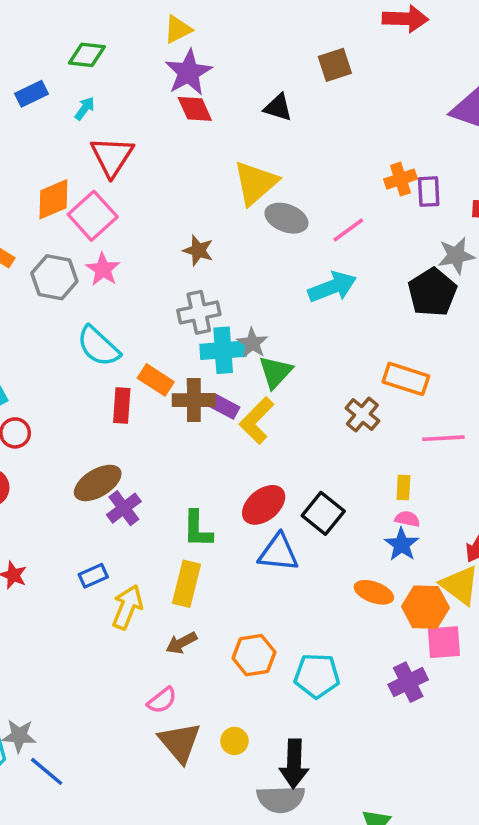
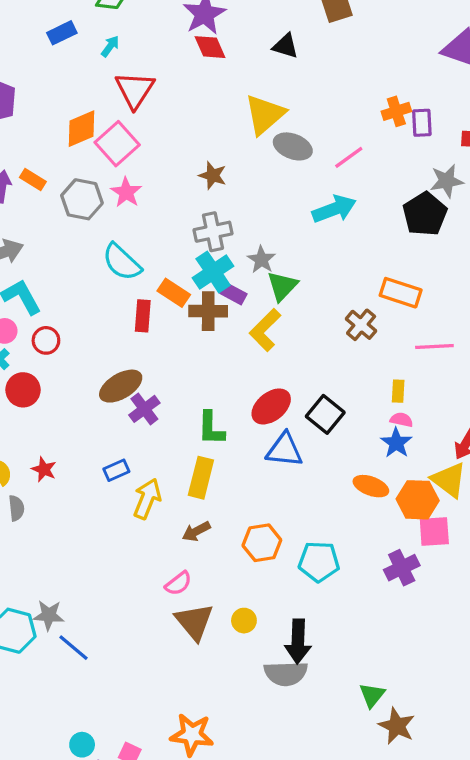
cyan cross: (223, 350) -> (213, 272), moved, turned -30
purple rectangle: (225, 407) -> (233, 294), moved

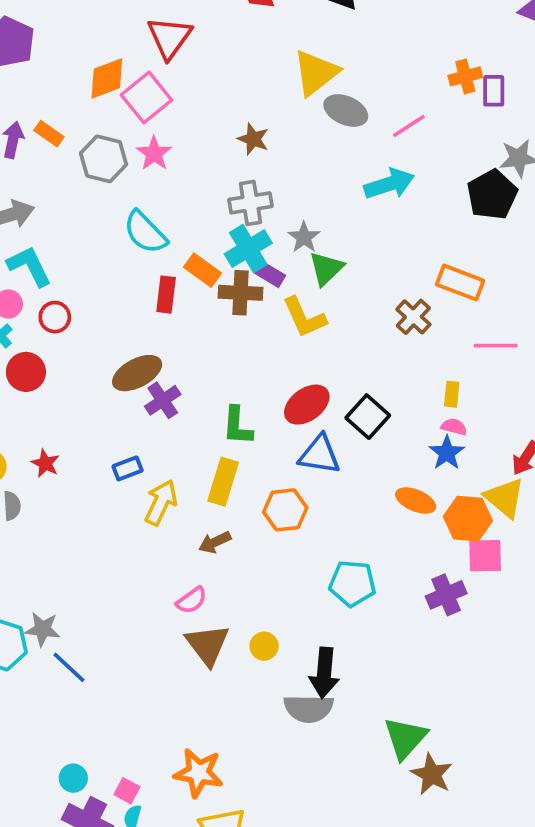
yellow L-shape: (265, 330) -> (304, 317), turned -72
orange hexagon: (262, 543) -> (285, 510), moved
green triangle: (372, 695) -> (405, 738), size x1.5

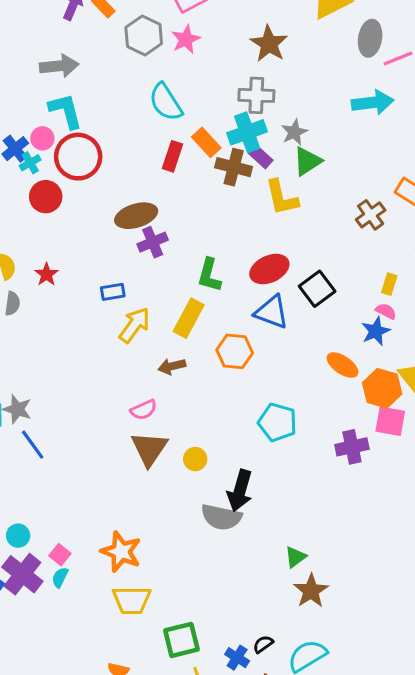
gray ellipse: (346, 111) -> (370, 38), moved, turned 64
brown star: (253, 139) -> (269, 44), size x1.4
red circle: (55, 317) -> (78, 157), size x1.8
green triangle: (405, 738) -> (295, 557), size x0.6

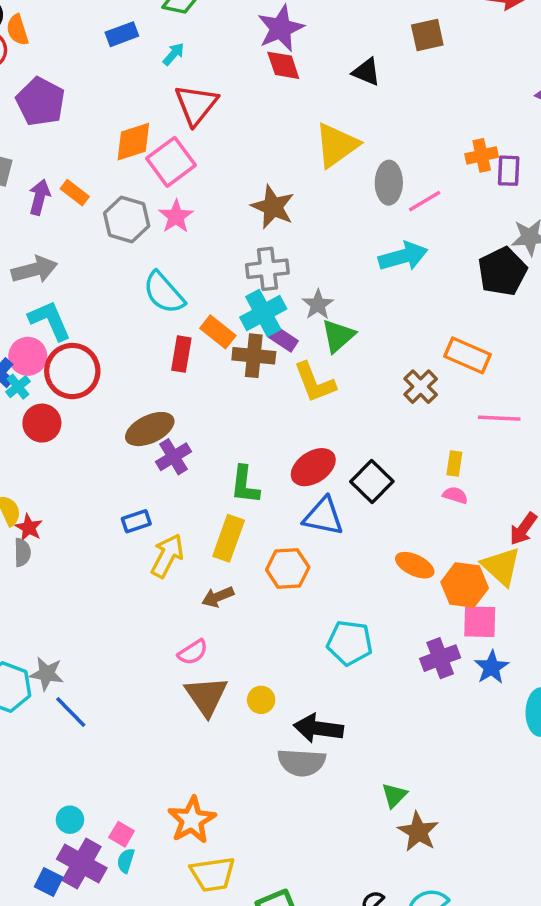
pink circle: (42, 138) -> (28, 356), size x1.4
red star: (47, 274) -> (29, 528), moved
blue star: (376, 331) -> (492, 667), moved
black arrow: (240, 491) -> (318, 728), turned 90
orange star: (121, 552) -> (192, 820), turned 30

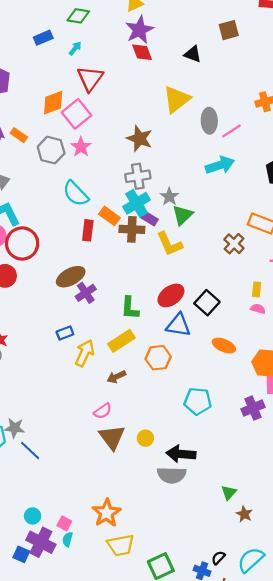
yellow rectangle: (229, 538) -> (121, 341), turned 40
orange ellipse: (415, 565) -> (224, 346), moved
brown star: (418, 832) -> (244, 514), size x0.7

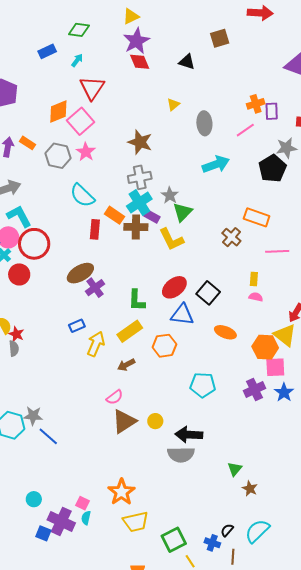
yellow triangle: (177, 99) -> (173, 104), size x0.5
pink line: (231, 131) -> (245, 130), moved
brown triangle: (112, 437) -> (124, 421), turned 36
cyan circle: (33, 516) -> (34, 499), moved

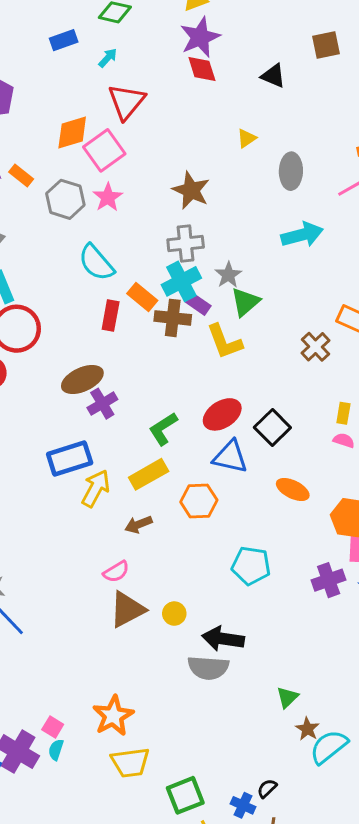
green L-shape: (137, 300) -> (163, 429), turned 50
blue rectangle: (77, 326) -> (70, 458), size x1.8
cyan semicircle: (257, 531) -> (329, 747), moved

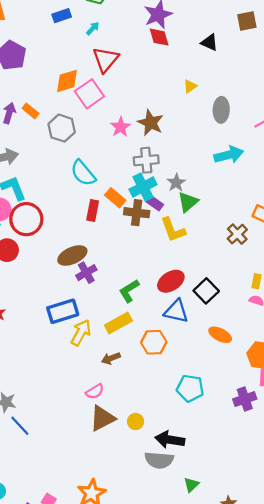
pink star: (108, 197) -> (121, 127), moved
green triangle: (287, 697) -> (191, 485), moved

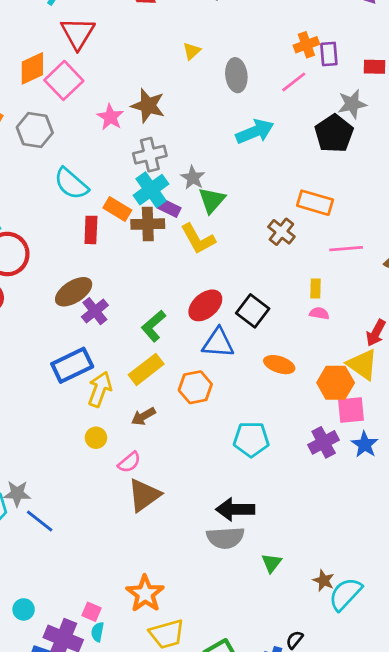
yellow circle: (136, 422) -> (96, 438), moved

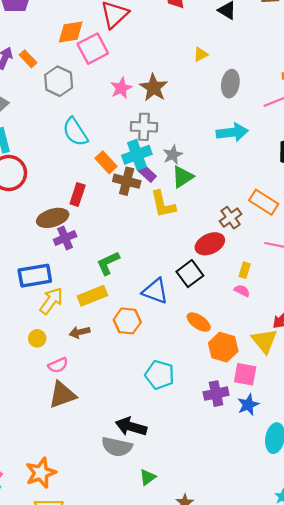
red rectangle: (91, 230) -> (78, 195), moved
red ellipse: (205, 305) -> (210, 244), moved
orange hexagon: (336, 383) -> (223, 347), moved

